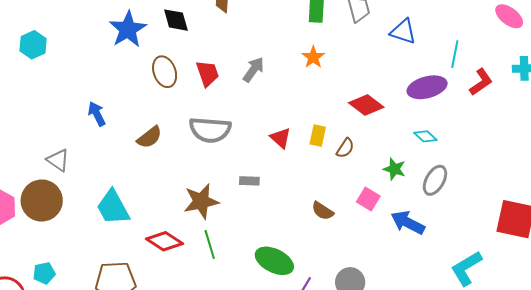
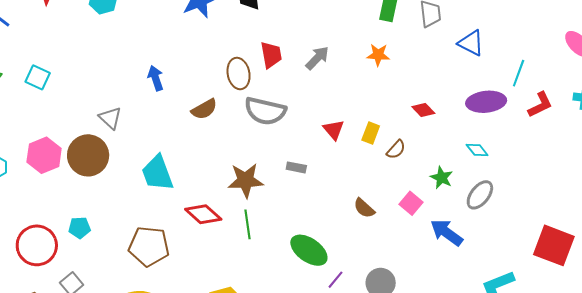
orange star: (313, 57) -> (378, 55), turned 30
brown ellipse: (165, 72) -> (239, 74), moved
red diamond: (366, 105) -> (423, 110), size x0.7

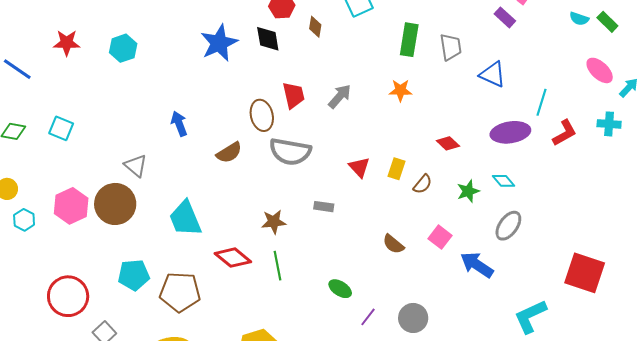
green star: (442, 178) -> (468, 191), moved, turned 30
brown star: (246, 180) -> (274, 222), size x0.7
cyan pentagon: (79, 228) -> (134, 275), moved, size x1.4
green ellipse: (309, 250) -> (340, 289), size x0.6

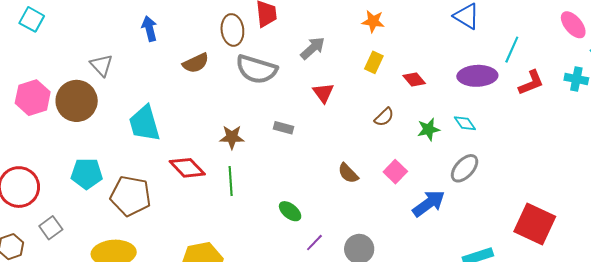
gray arrow: (340, 96) -> (313, 48), moved
yellow rectangle: (397, 169) -> (374, 62), moved
blue arrow: (477, 265) -> (429, 203), turned 104

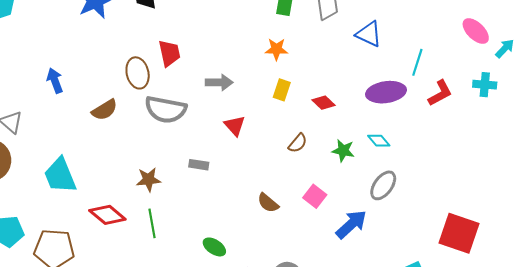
gray arrow: (313, 48) -> (219, 82), turned 48
green star: (429, 129) -> (343, 151), turned 30

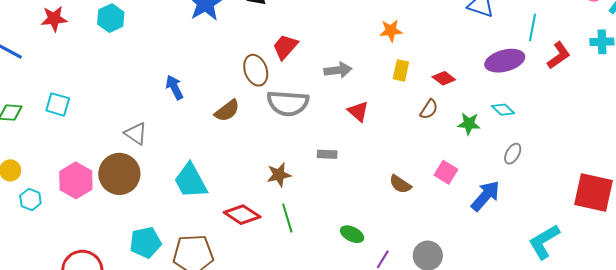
red trapezoid: (169, 53) -> (285, 47), turned -120
brown semicircle: (298, 143) -> (429, 109), moved
gray ellipse: (383, 185) -> (513, 154), size x0.7

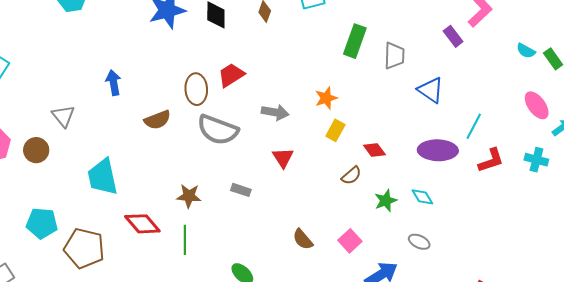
orange star: (391, 31) -> (326, 98), moved, turned -30
green star: (469, 124) -> (386, 201), turned 30
gray ellipse: (513, 154) -> (419, 242), turned 70
brown circle: (119, 174) -> (36, 150), size x0.6

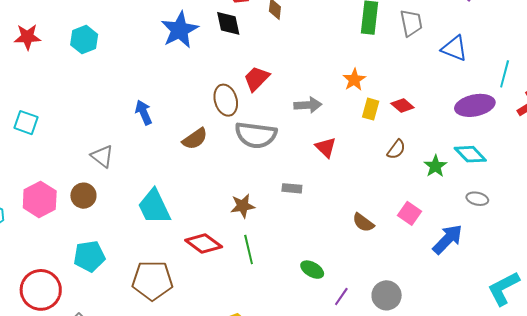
red diamond: (374, 150) -> (402, 105), moved
cyan diamond: (422, 197) -> (470, 154), size x1.4
cyan pentagon: (42, 223) -> (89, 256), moved

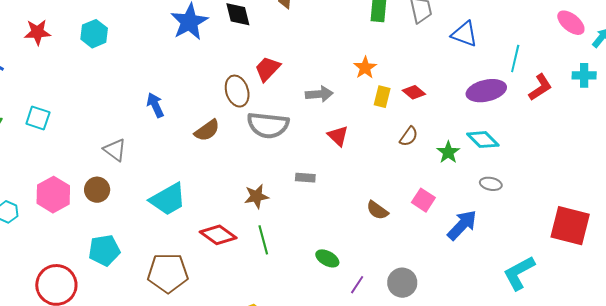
cyan trapezoid: (154, 207) -> (168, 199), turned -93

